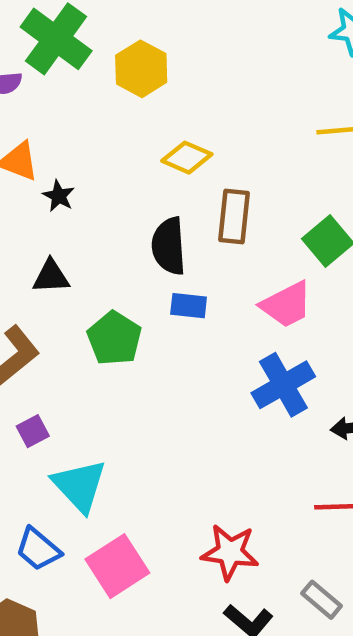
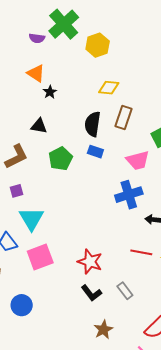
yellow diamond: (187, 158) -> (109, 88), turned -30

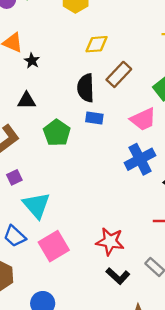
brown rectangle: (123, 118) -> (119, 74), turned 35

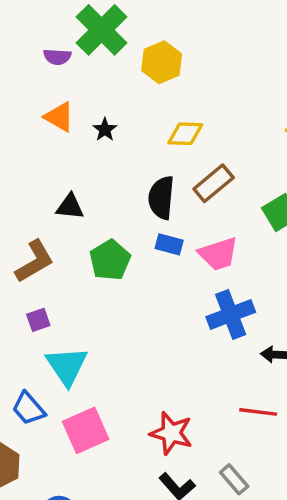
black star: (32, 61) -> (105, 130), moved
pink trapezoid: (143, 119) -> (218, 254), moved

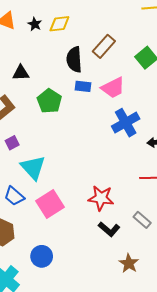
yellow diamond: (185, 134) -> (59, 24), moved

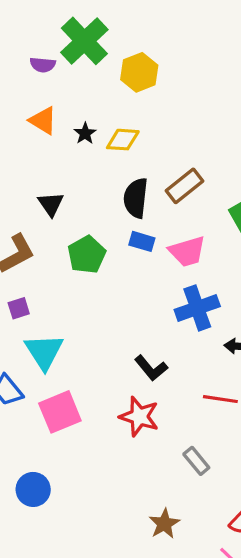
black triangle: (21, 73) -> (51, 204), turned 48
black L-shape: (109, 229) -> (151, 368), moved

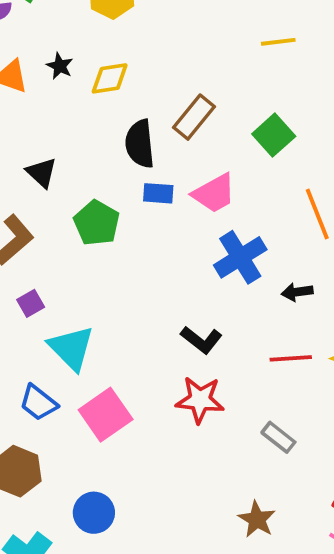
black star: (85, 133) -> (60, 66), moved

